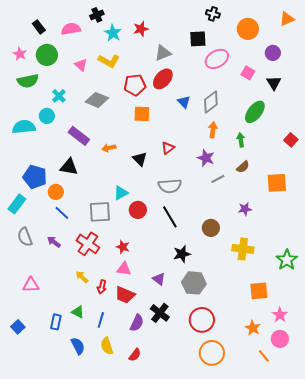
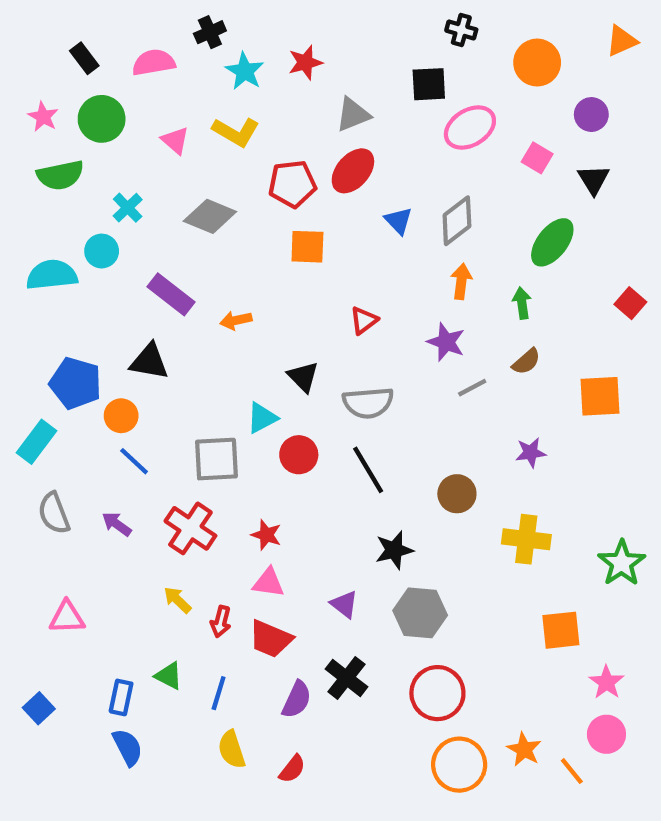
black triangle: (140, 159) -> (303, 377), moved
orange star: (253, 328) -> (524, 749), moved
blue semicircle: (78, 346) -> (128, 747), moved

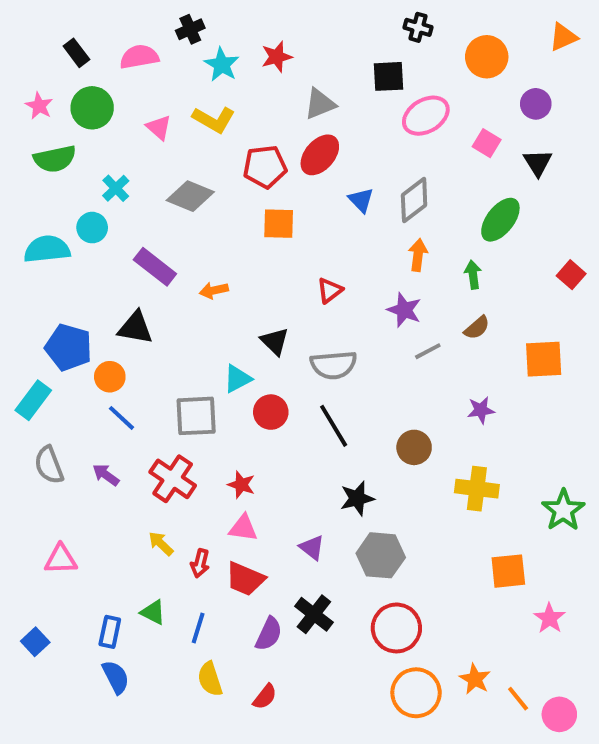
pink circle: (606, 734) -> (559, 714), moved

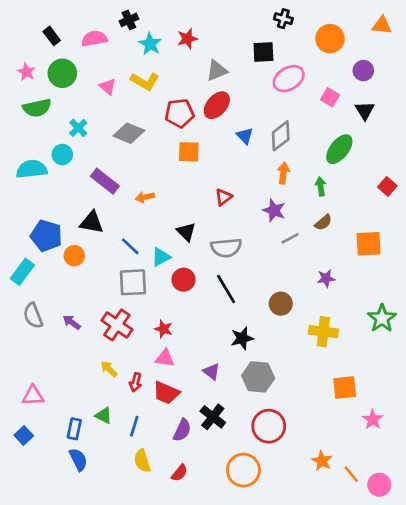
orange triangle: (563, 37) -> (382, 25), turned 30
blue line: (122, 418) -> (130, 246), moved
green star: (563, 510) -> (382, 318), moved
pink triangle: (61, 559) -> (33, 396), moved
orange circle: (416, 693) -> (243, 470), moved

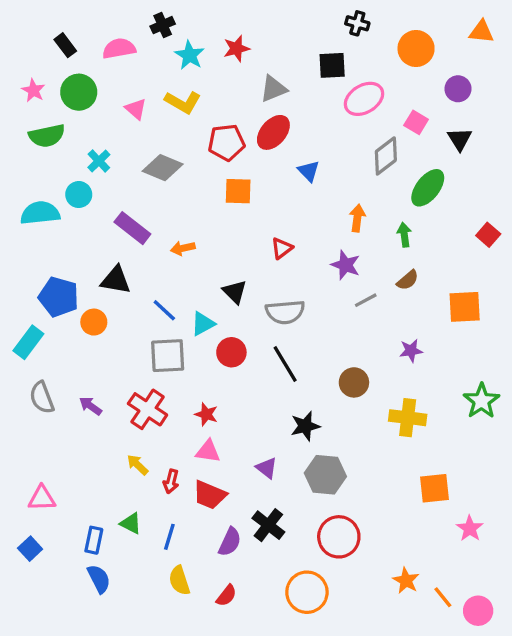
gray diamond: (281, 136) -> (386, 156), moved

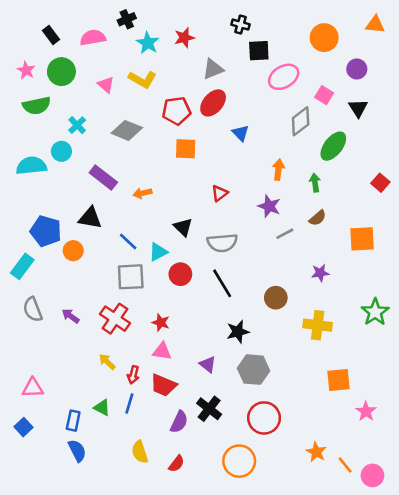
black cross: (357, 23) -> (240, 25), moved
blue line: (169, 537) -> (129, 404), moved

